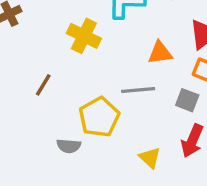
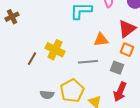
yellow cross: (84, 36) -> (55, 50), moved
yellow pentagon: (99, 117) -> (72, 91), moved

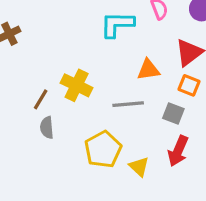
gray semicircle: (47, 95) -> (47, 128), moved, turned 80

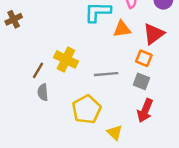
orange triangle: (148, 70) -> (122, 29), moved
orange square: (189, 85) -> (144, 58), moved
yellow triangle: (139, 167) -> (115, 132), moved

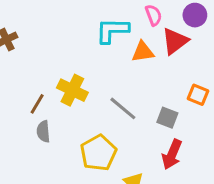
red triangle: (154, 34) -> (175, 41), moved
orange square: (144, 58) -> (198, 95), moved
gray line: (106, 74) -> (123, 108), turned 45

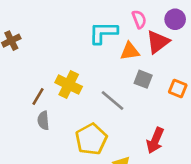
gray square: (167, 118) -> (143, 79), moved

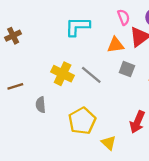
cyan L-shape: (103, 33) -> (77, 26), moved
brown line: (38, 97) -> (15, 86), moved, turned 42
gray line: (113, 101) -> (91, 75), moved

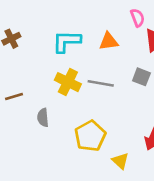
cyan L-shape: (77, 26) -> (67, 41), moved
orange triangle: (115, 45) -> (109, 41), moved
gray line: (91, 75) -> (101, 83), turned -30

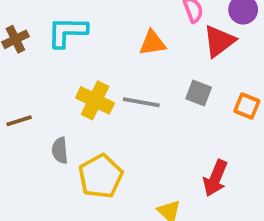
cyan L-shape: (67, 41) -> (67, 32), moved
yellow pentagon: (90, 136) -> (101, 176), moved

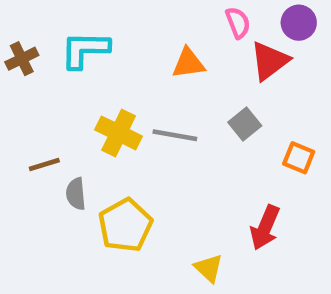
gray square: (199, 93) -> (245, 124), turned 30
orange square: (247, 106) -> (299, 158), moved
brown line: (19, 121) -> (44, 164), moved

